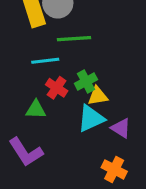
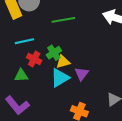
green line: (74, 39) -> (63, 20), moved
purple triangle: (121, 128) -> (82, 74), moved, turned 40

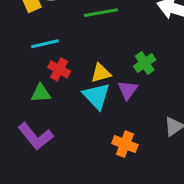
green cross: (54, 53) -> (145, 63), moved
cyan triangle: (60, 78) -> (96, 96), turned -42

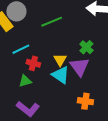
yellow triangle: (101, 73) -> (60, 60), turned -32
purple triangle: (128, 90) -> (80, 67), size x1.5

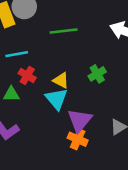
yellow triangle: (60, 60) -> (61, 80), turned -48
purple triangle: (80, 67) -> (80, 120), moved

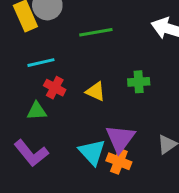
green cross: (97, 74) -> (139, 82), turned 30
cyan triangle: (56, 99) -> (92, 152), moved

